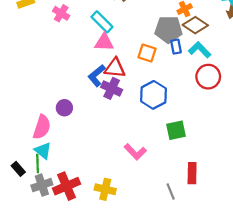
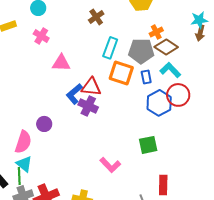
cyan rectangle: (102, 22) -> (110, 48), moved, turned 65
pink triangle: (104, 42) -> (61, 63), moved
blue rectangle: (176, 47) -> (146, 77), moved
orange square: (147, 53) -> (121, 73), size x1.4
blue hexagon: (153, 95) -> (159, 103), moved

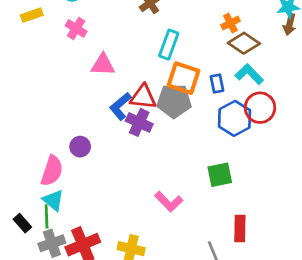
gray pentagon: (141, 51) -> (174, 101), moved

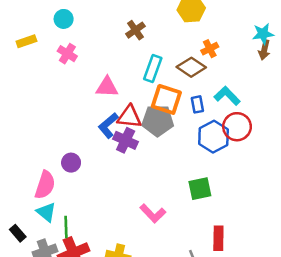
brown diamond: (244, 43) -> (191, 67), moved
pink triangle: (103, 65) -> (107, 87), moved
green line: (47, 216) -> (66, 227), moved

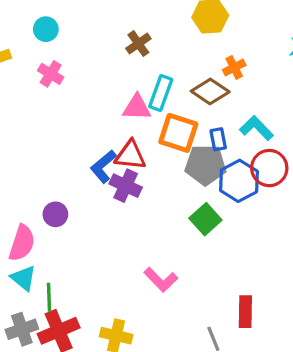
pink triangle: (107, 87) -> (137, 107), moved
gray pentagon: (158, 120) -> (205, 165), moved
green square: (200, 189) -> (205, 219), moved, turned -30

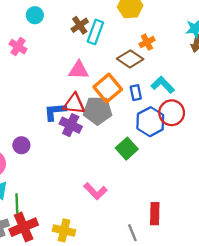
cyan circle: (46, 29) -> (35, 15), moved
cyan rectangle: (161, 93) -> (95, 32), moved
orange square: (178, 133) -> (108, 88), turned 32
gray pentagon: (205, 165) -> (98, 110), moved
blue L-shape: (103, 166) -> (55, 112), turned 35

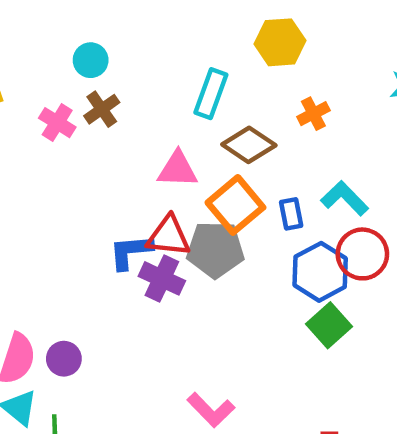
brown cross: (80, 25) -> (102, 109), moved
brown diamond: (130, 59) -> (249, 145), moved
purple circle: (21, 145) -> (64, 359), moved
green square: (127, 149) -> (329, 325), moved

